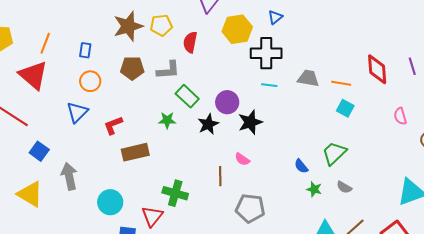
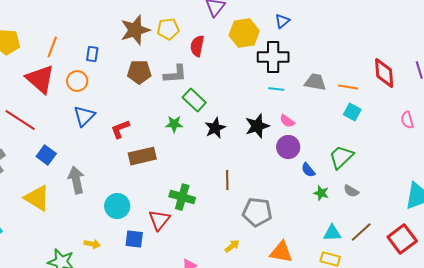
orange circle: (90, 81) -> (77, 81), moved
purple circle: (227, 102) -> (288, 147), moved
pink semicircle: (242, 159) -> (287, 121), moved

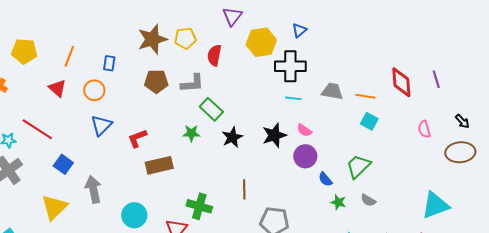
red triangle: (40, 79) -> (57, 88), size x0.6
yellow triangle: (37, 198) -> (54, 207), turned 44

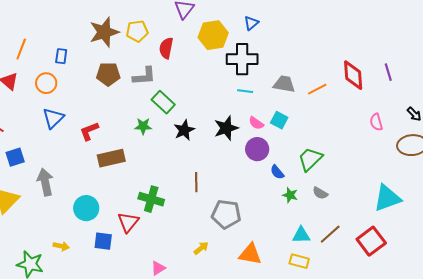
orange line: (365, 96) -> (317, 89), turned -36
cyan square: (369, 121) -> (279, 120), moved
blue square: (63, 164) -> (15, 157), turned 36

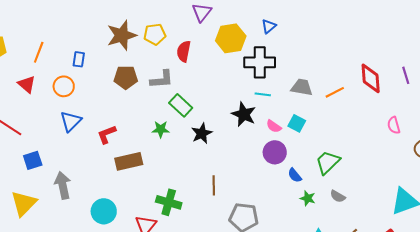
black star: (226, 128) -> (244, 114), moved, turned -30

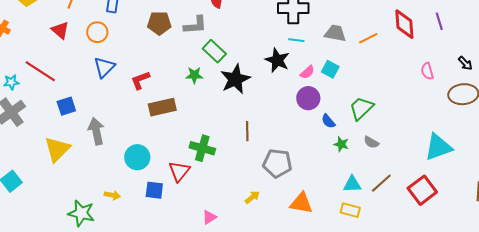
pink semicircle: (274, 126) -> (307, 72), turned -77
black star: (202, 133) -> (235, 79), size x1.4

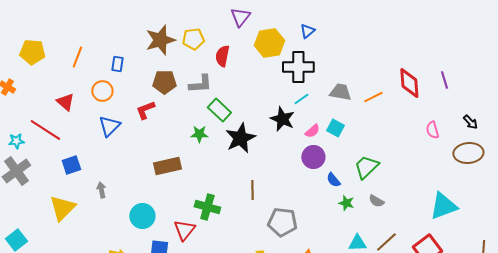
red triangle: (60, 30) -> (65, 102), moved
cyan line: (296, 40) -> (301, 99), turned -42
red L-shape: (140, 80) -> (145, 110), moved
gray arrow: (96, 131) -> (101, 190), size x0.6

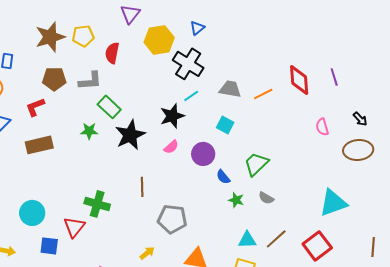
black cross: (298, 67) -> (188, 64), turned 32
black star: (282, 119) -> (172, 116), turned 30
pink semicircle: (312, 131) -> (171, 147), moved
brown rectangle: (167, 166) -> (39, 145), moved

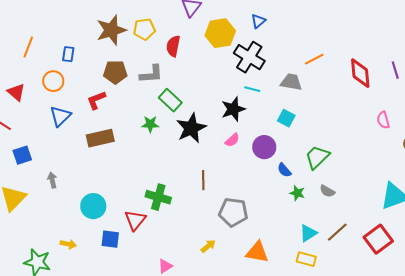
orange line: (263, 94) -> (314, 59), moved
cyan line: (191, 96) -> (252, 89), turned 49
cyan triangle: (247, 240) -> (308, 233), turned -30

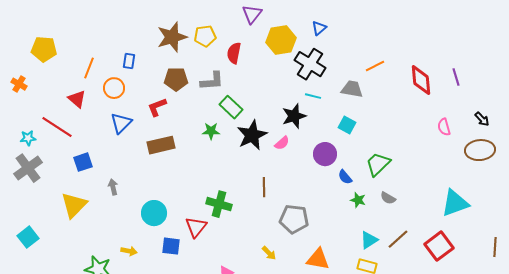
orange line: (28, 47) -> (89, 68), moved
pink semicircle: (232, 140) -> (282, 143), moved
yellow arrow: (208, 246) -> (269, 253), turned 84

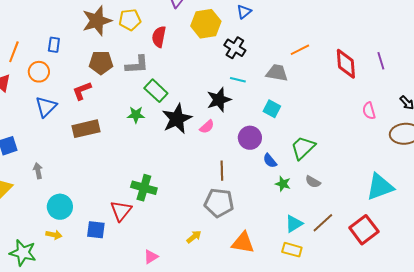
black cross: (310, 64) -> (235, 48), size x0.7
brown line: (264, 187) -> (222, 171), moved
cyan circle: (154, 213) -> (60, 207), moved
yellow arrow: (269, 253) -> (194, 237), turned -84

